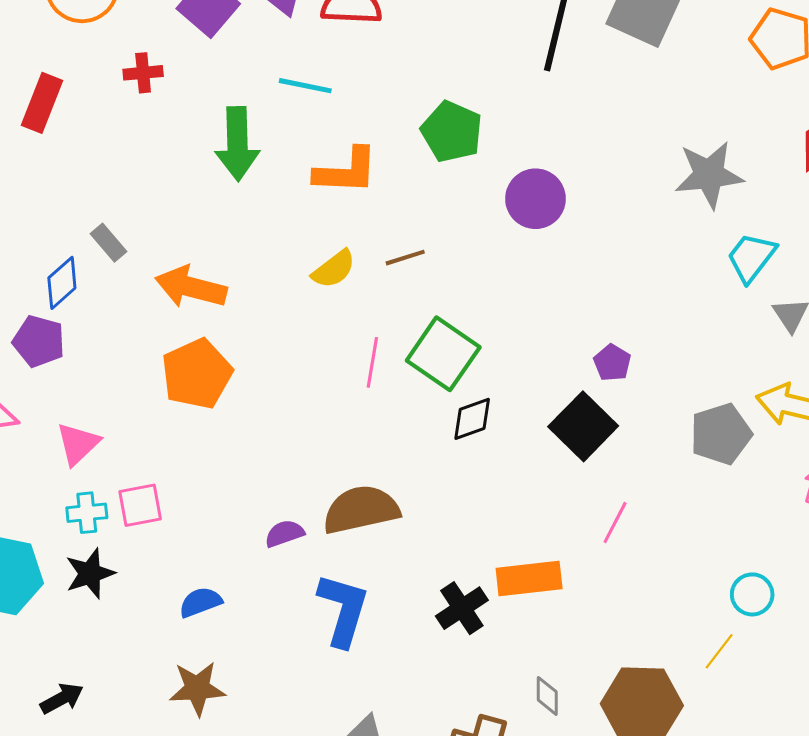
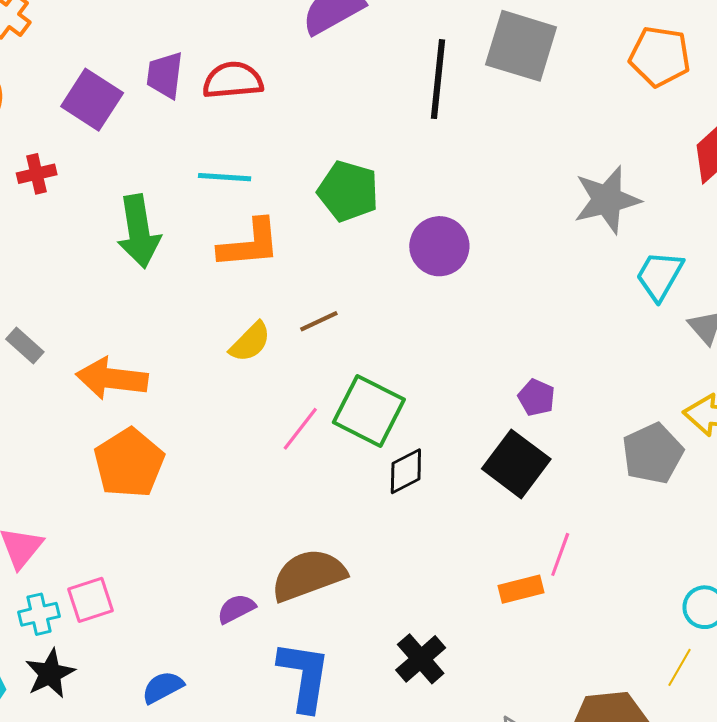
cyan line: (305, 86) -> (225, 177), moved
pink line: (372, 362) -> (300, 429), turned 36
orange rectangle: (529, 579) -> (521, 589), moved, size x0.7

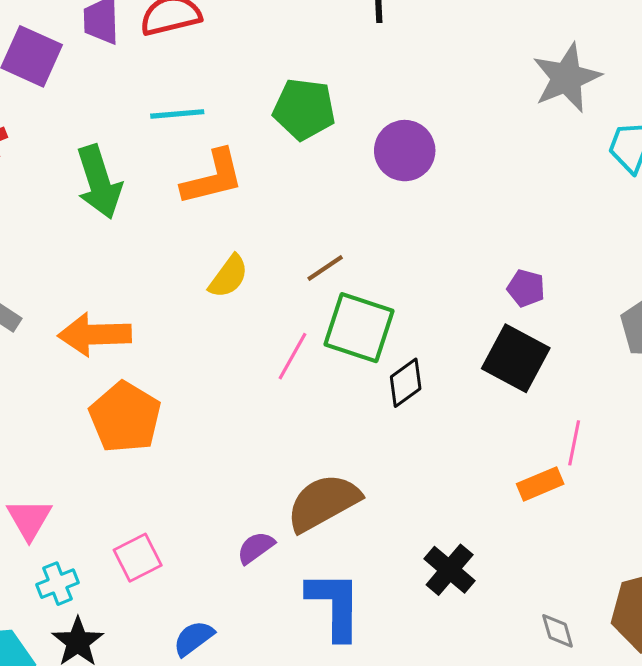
brown line: (319, 321) -> (325, 268), moved
pink square: (90, 600) -> (138, 558), moved

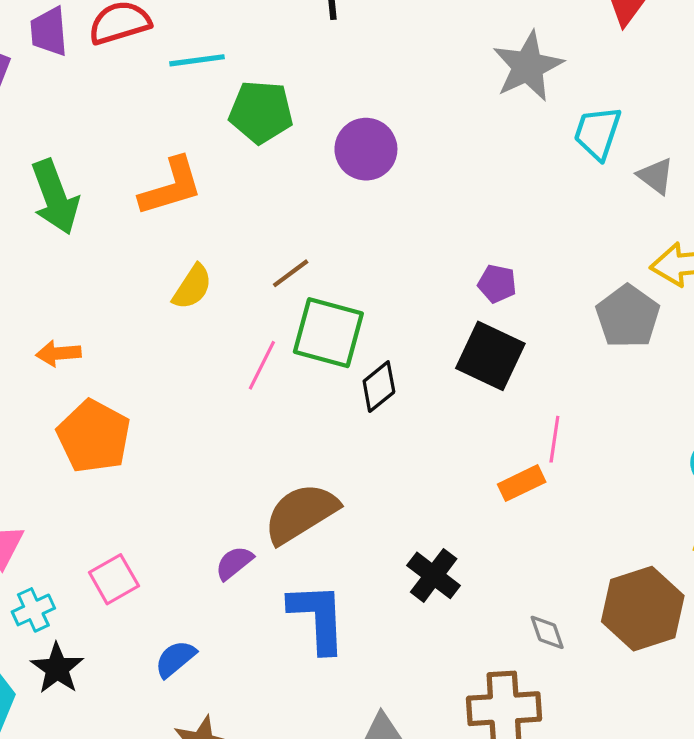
cyan line: (177, 114) -> (197, 60), moved
orange arrow: (95, 335) -> (58, 353), size x0.6

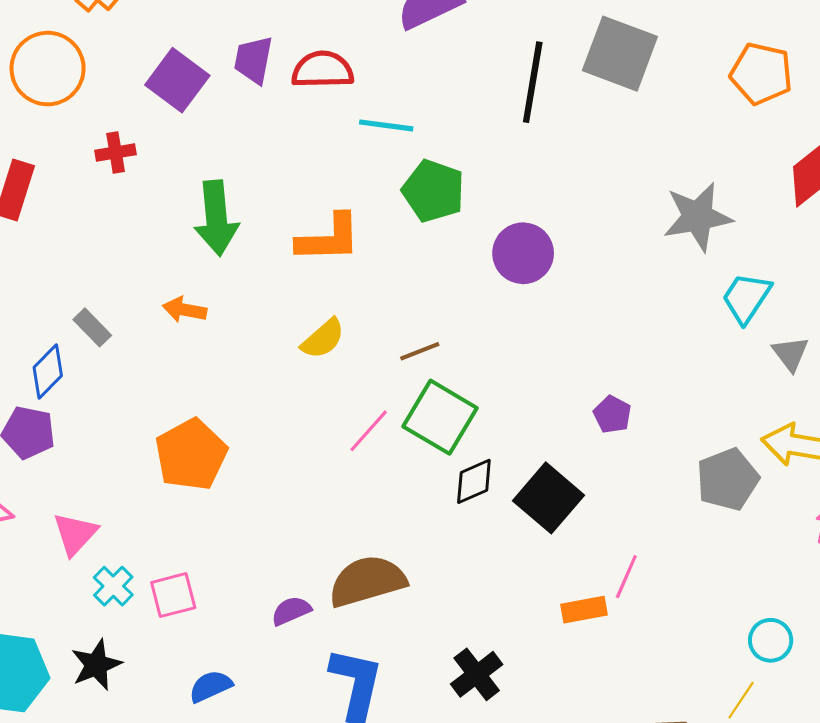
orange arrow: (58, 353) -> (185, 310), moved
black square: (490, 356) -> (549, 498), moved
cyan cross: (33, 610) -> (113, 586), moved, turned -36

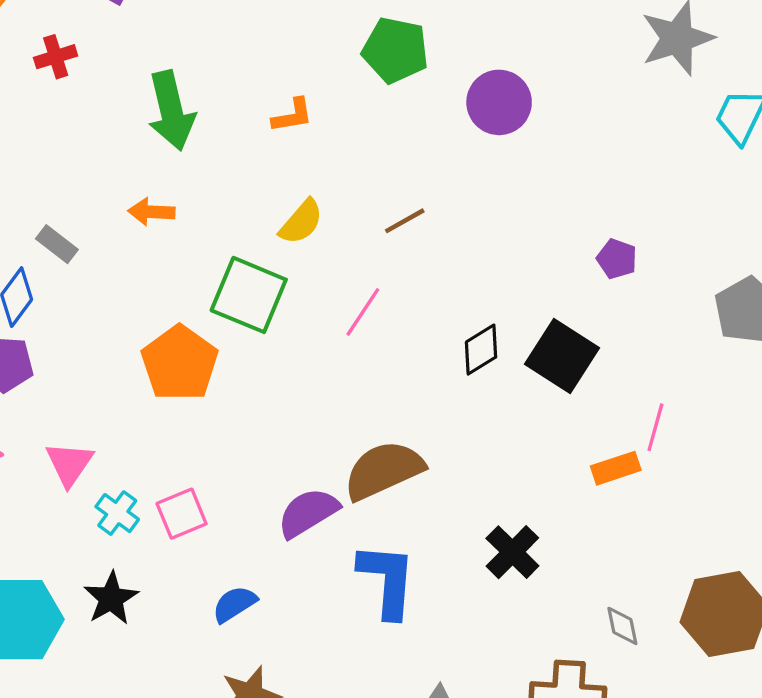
orange L-shape: (329, 238) -> (292, 115), size x0.6
green square: (440, 417) -> (249, 295), moved
purple semicircle: (291, 611) -> (308, 513), size x1.5

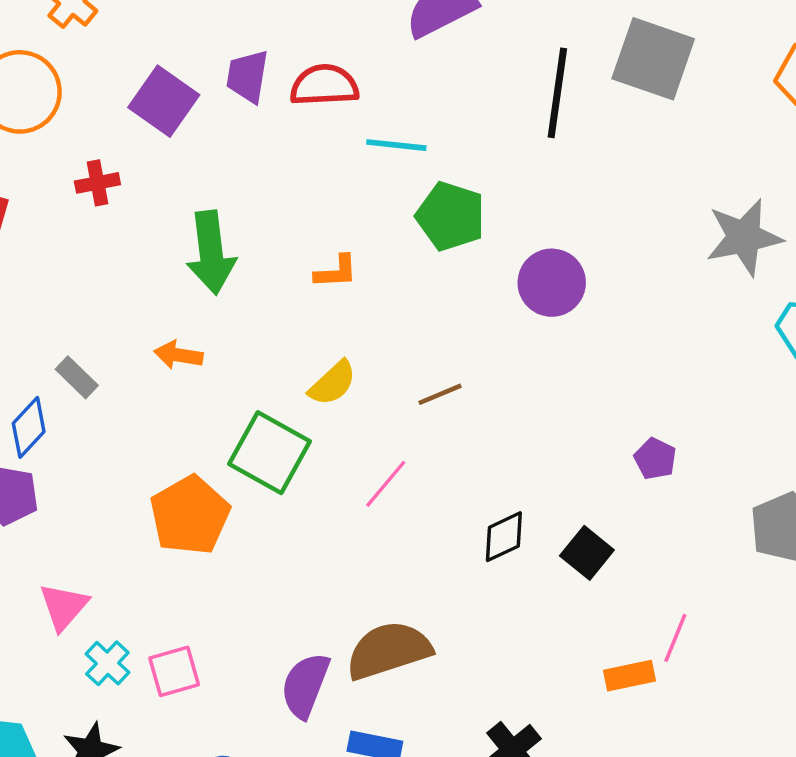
black square: (562, 356) -> (587, 553), size x0.7
purple semicircle: (308, 513) -> (305, 685), turned -44

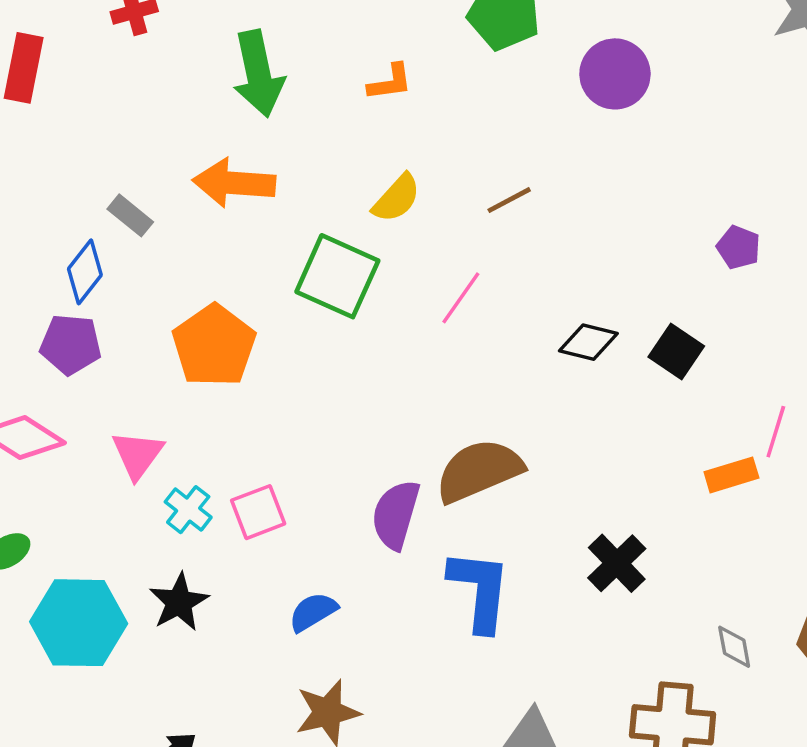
orange arrow: (179, 355) -> (234, 183), size x1.6
orange pentagon: (190, 515) -> (214, 346), moved
black diamond: (504, 537) -> (588, 342), turned 44

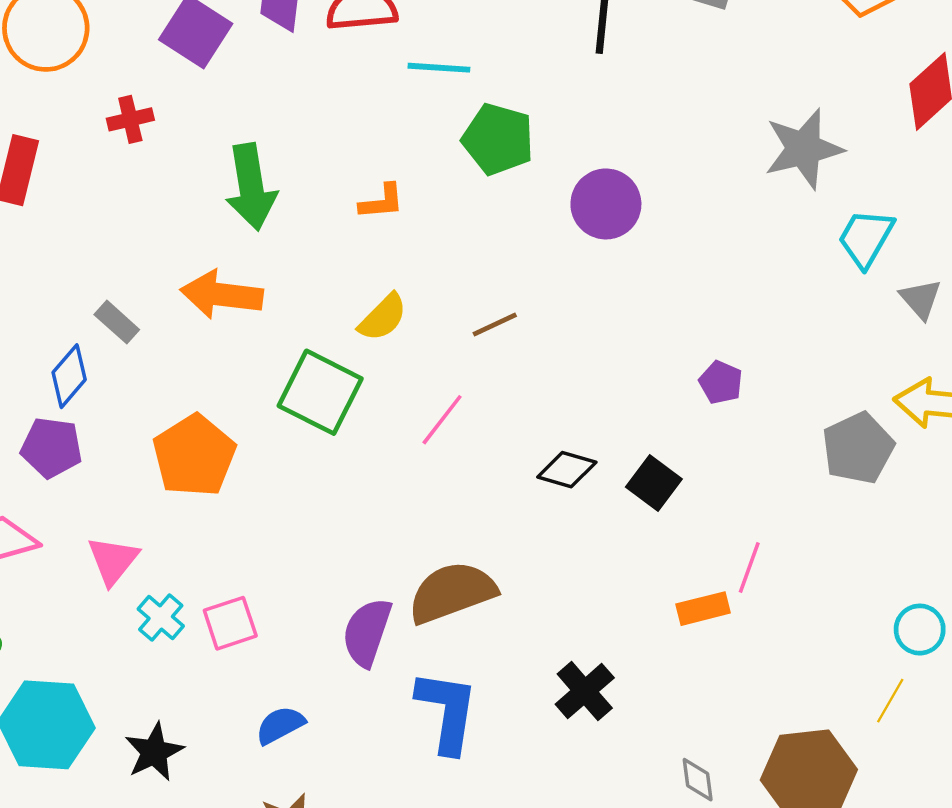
black star: (179, 602) -> (154, 752), moved

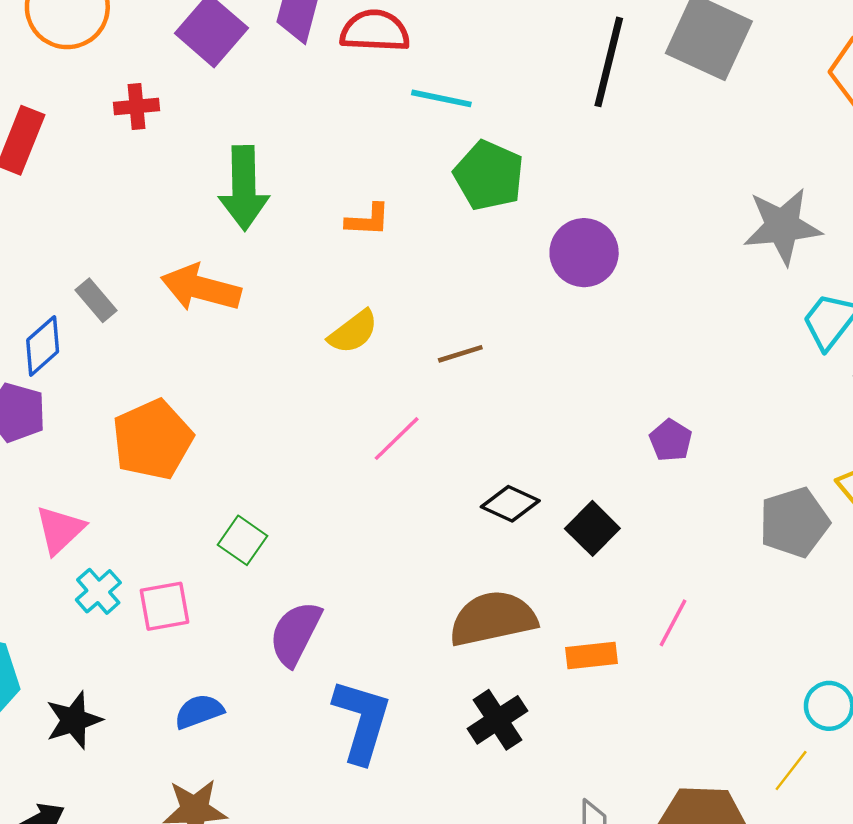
green square: (320, 392) -> (243, 540), moved, size x0.6
brown semicircle: (452, 592) -> (493, 619), moved
orange rectangle: (703, 609) -> (591, 655), moved

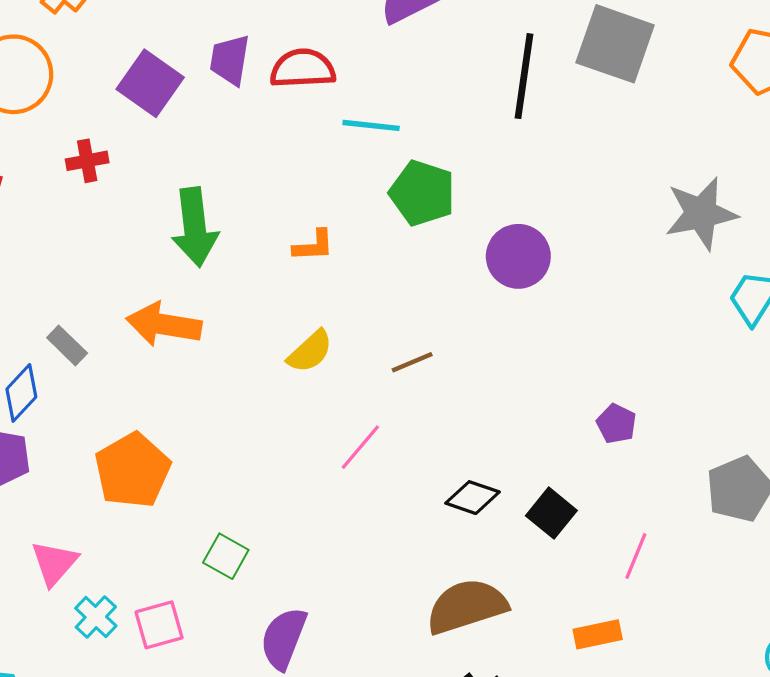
pink line: (673, 623) -> (636, 556), moved
orange rectangle: (591, 655) -> (598, 634), moved

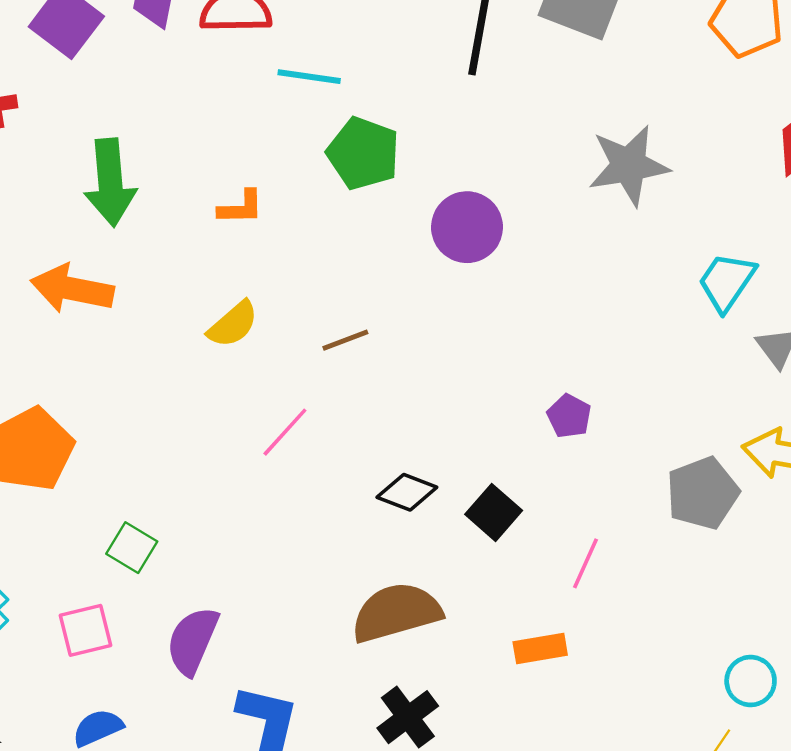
gray star: (701, 213) -> (629, 165), moved
pink square: (159, 625) -> (86, 630), moved

